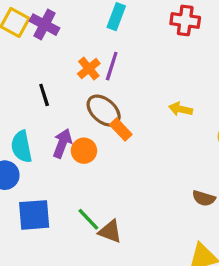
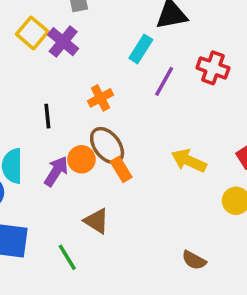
purple line: (112, 66) -> (164, 81), moved
yellow arrow: (181, 109) -> (189, 161), size x1.4
orange circle: (84, 151) -> (81, 159), moved
brown triangle: (110, 231) -> (96, 221), moved

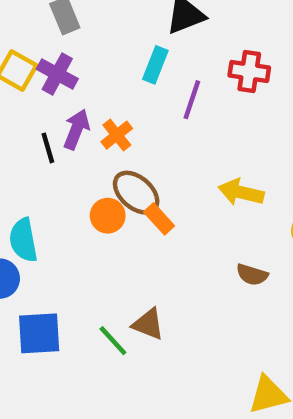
black line: (47, 116) -> (48, 148), moved
purple arrow: (56, 171) -> (77, 129), moved
brown triangle: (96, 221) -> (148, 324), moved
brown semicircle: (194, 260) -> (252, 275), moved

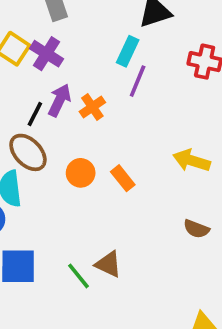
purple line: (192, 100) -> (138, 81), moved
black line: (48, 148) -> (35, 114), turned 40
brown ellipse: (136, 193) -> (28, 152), moved

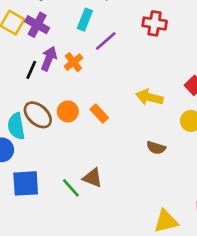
cyan rectangle: (128, 51) -> (85, 20), moved
purple line: (138, 81) -> (106, 41), turned 30
brown ellipse: (28, 152) -> (38, 115), moved

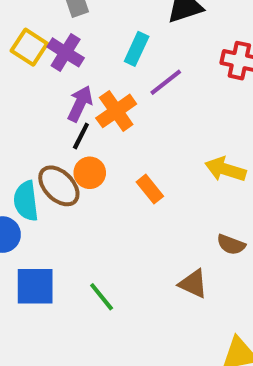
orange cross: (73, 62) -> (116, 111), size x1.4
black line: (31, 70) -> (81, 136), moved
orange circle: (68, 111) -> (90, 173), moved
brown triangle: (92, 178) -> (193, 284), moved

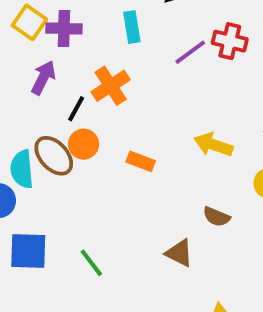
cyan rectangle: (137, 49) -> (132, 27), turned -36
purple cross: (66, 52) -> (64, 28), turned -32
purple line: (166, 82) -> (190, 52), moved
purple arrow: (80, 104) -> (43, 78), moved
orange rectangle: (150, 189) -> (141, 161), turned -32

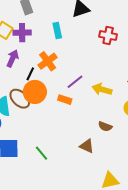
purple line: (190, 52) -> (75, 82), moved
orange circle: (84, 144) -> (35, 92), size x1.5

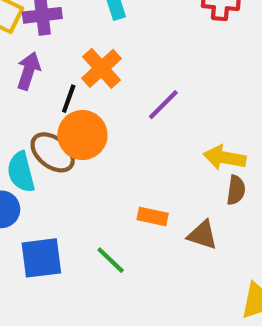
yellow arrow: (102, 89) -> (225, 158), moved
orange rectangle: (65, 100) -> (153, 216), moved
brown semicircle: (105, 126) -> (236, 190), turned -96

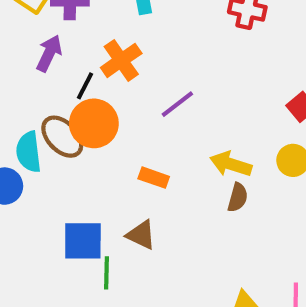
orange rectangle: (153, 216) -> (154, 178), moved
brown triangle: (202, 235) -> (141, 235), moved
blue square: (41, 258) -> (83, 241), moved
green line: (111, 260) -> (106, 273), moved, turned 40

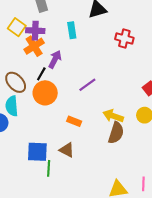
purple arrow: (49, 53) -> (55, 59), moved
orange cross: (121, 60) -> (34, 46), moved
brown ellipse: (62, 137) -> (16, 82), moved
brown semicircle: (238, 197) -> (116, 133), size x1.5

